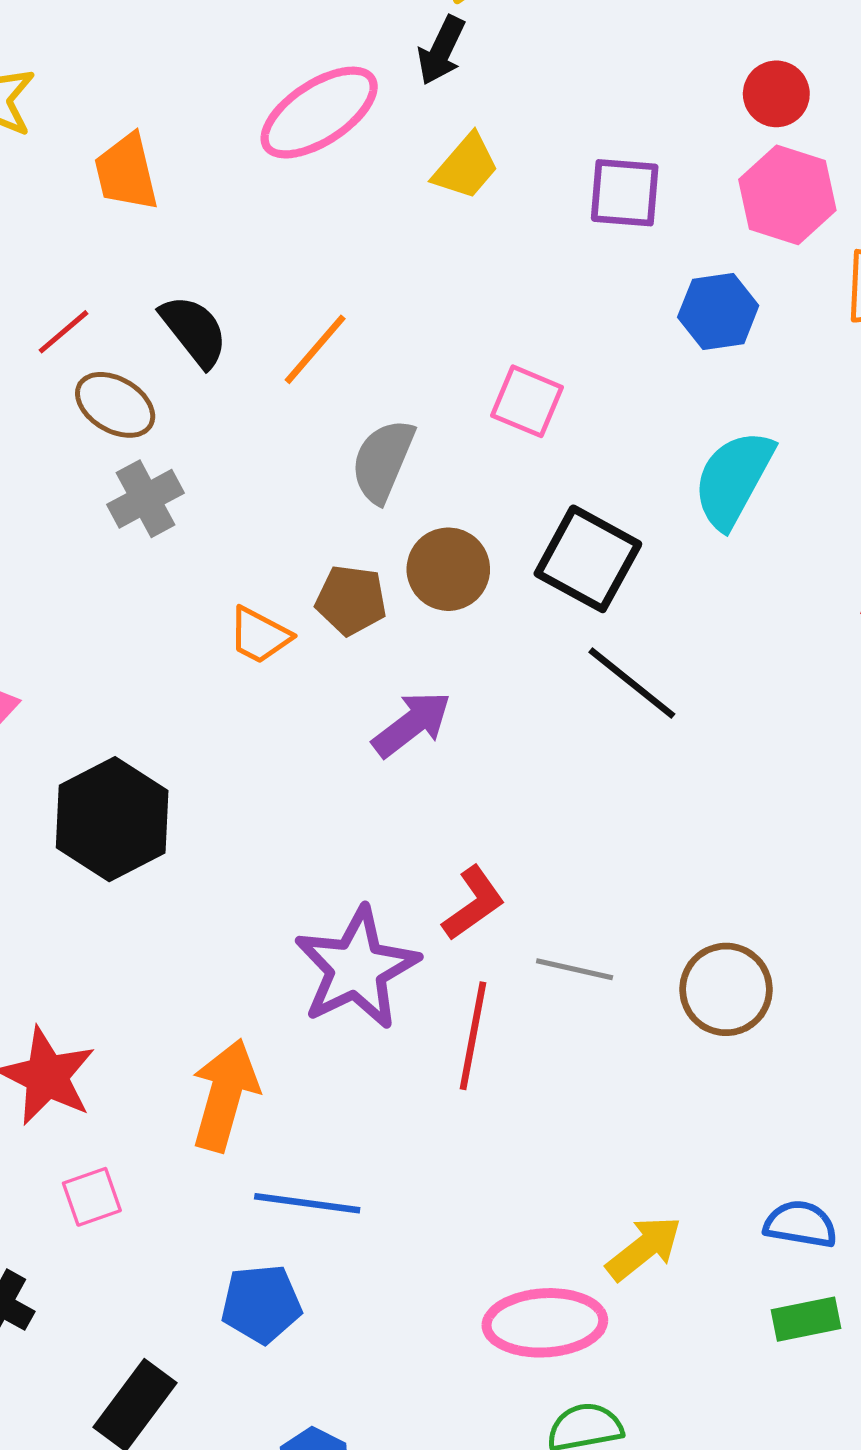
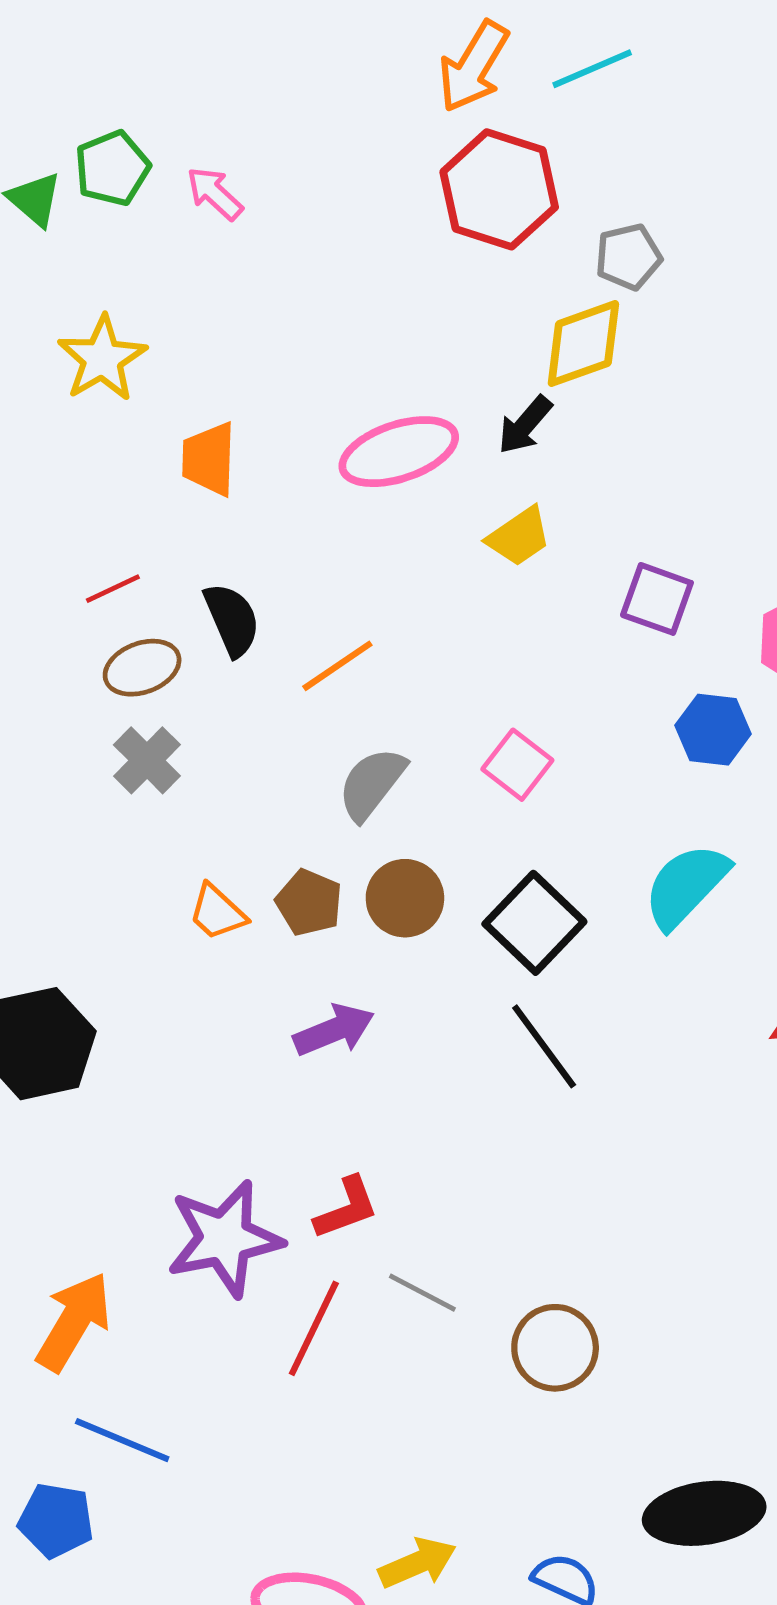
brown ellipse: (115, 405) -> (142, 668), turned -66
gray cross: (146, 499) -> (147, 760), turned -32

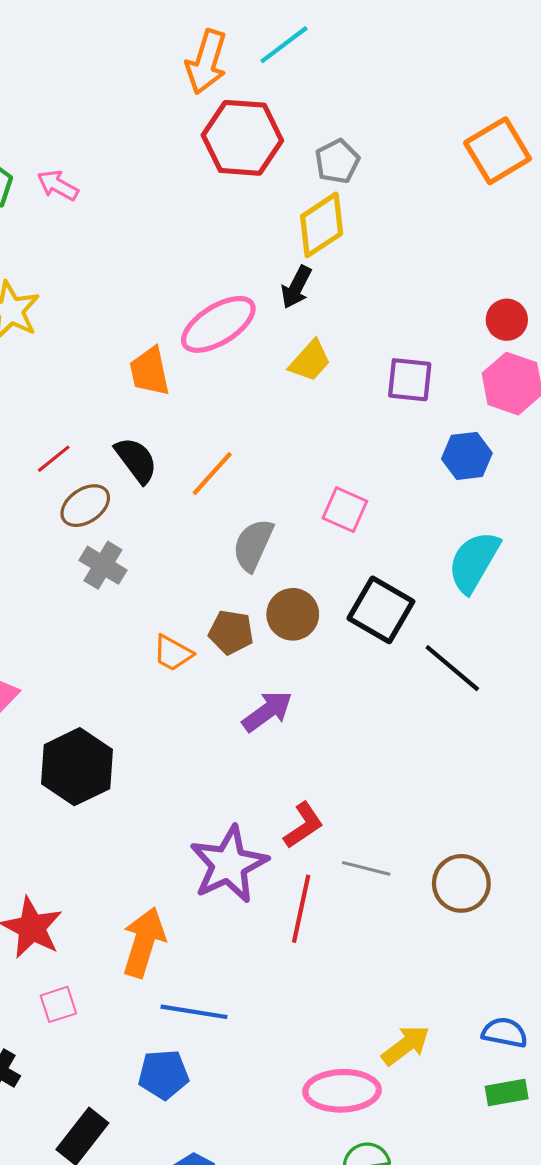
orange trapezoid: (209, 459) -> (150, 371), moved
black line: (544, 1046) -> (452, 668), moved

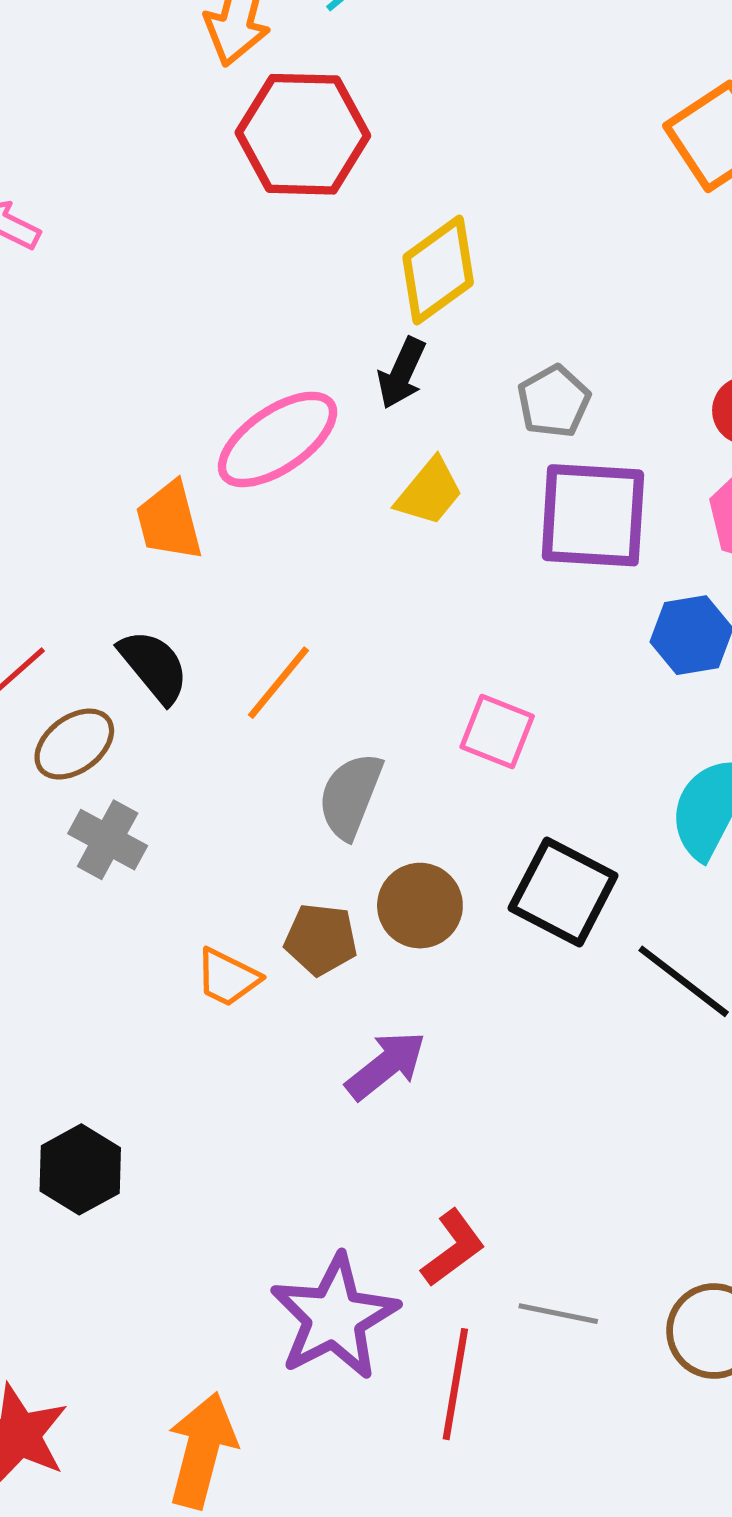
gray pentagon: (337, 161) -> (554, 401), moved
purple square: (410, 380) -> (593, 515), size x1.5
black hexagon: (77, 767) -> (80, 1169), size x0.7

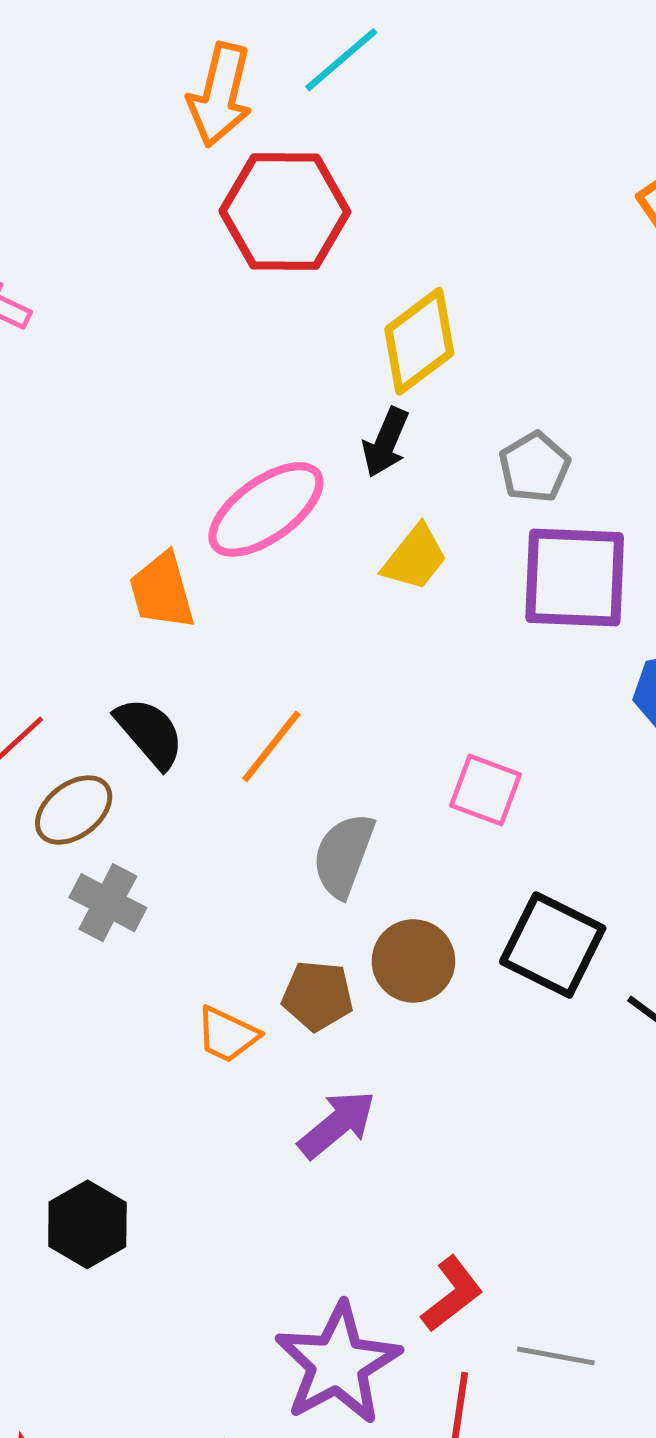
purple arrow: (386, 1065) -> (337, 1124), moved

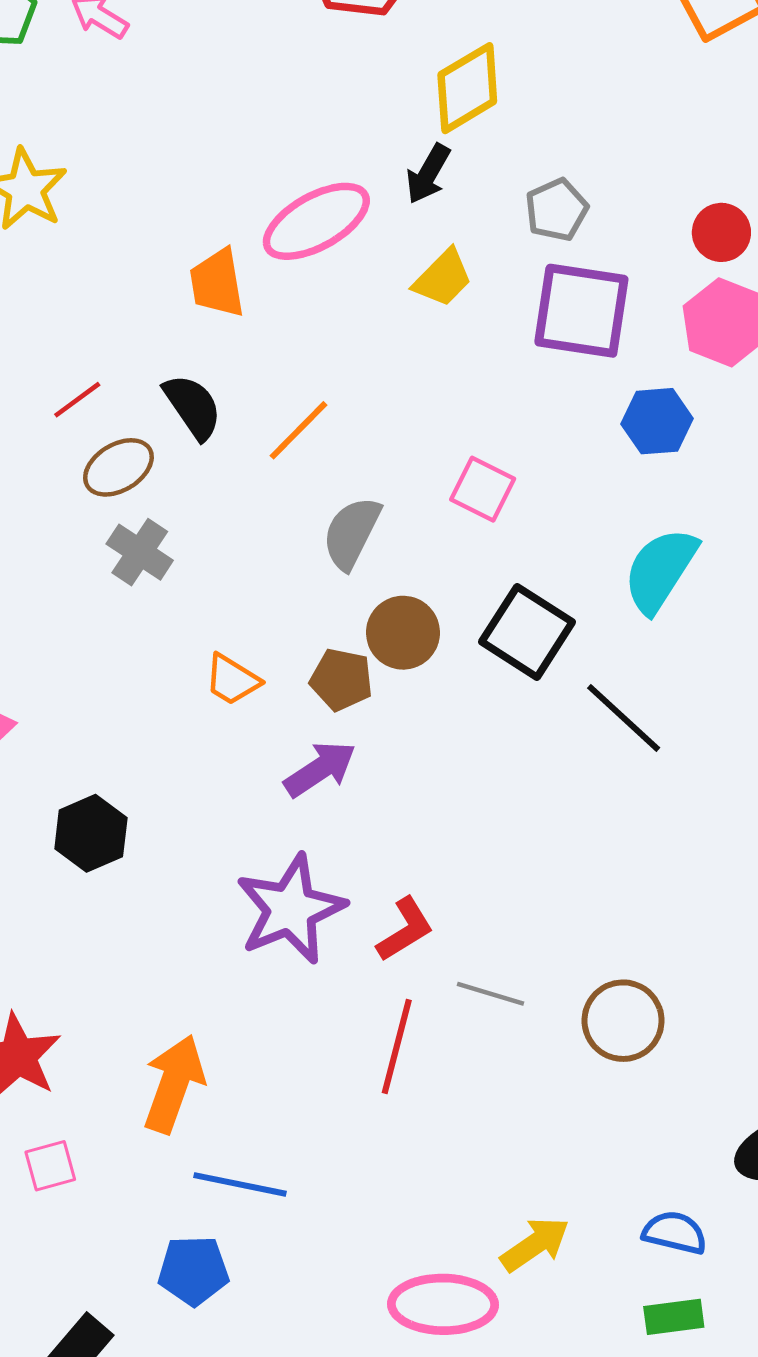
brown pentagon: (318, 996) -> (341, 680), moved
purple star: (338, 1364) -> (291, 909), moved

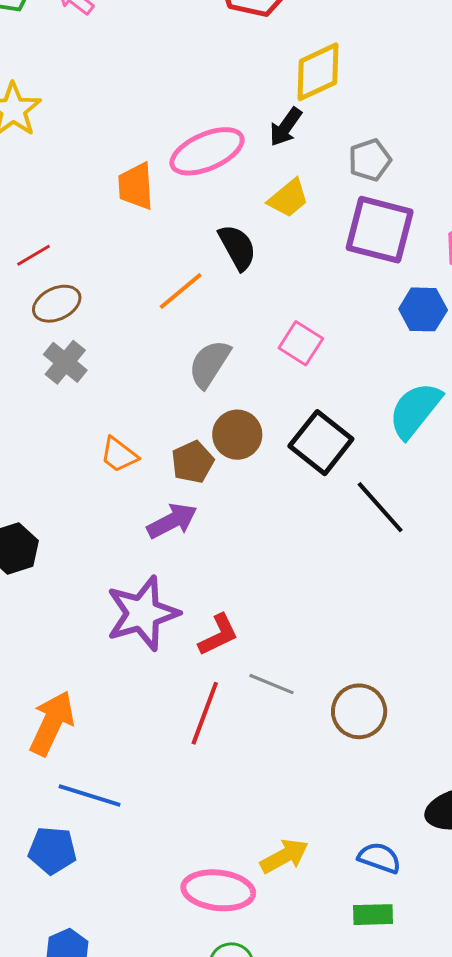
black semicircle: (193, 407) -> (237, 247), moved
brown pentagon: (341, 680) -> (193, 462), turned 30

